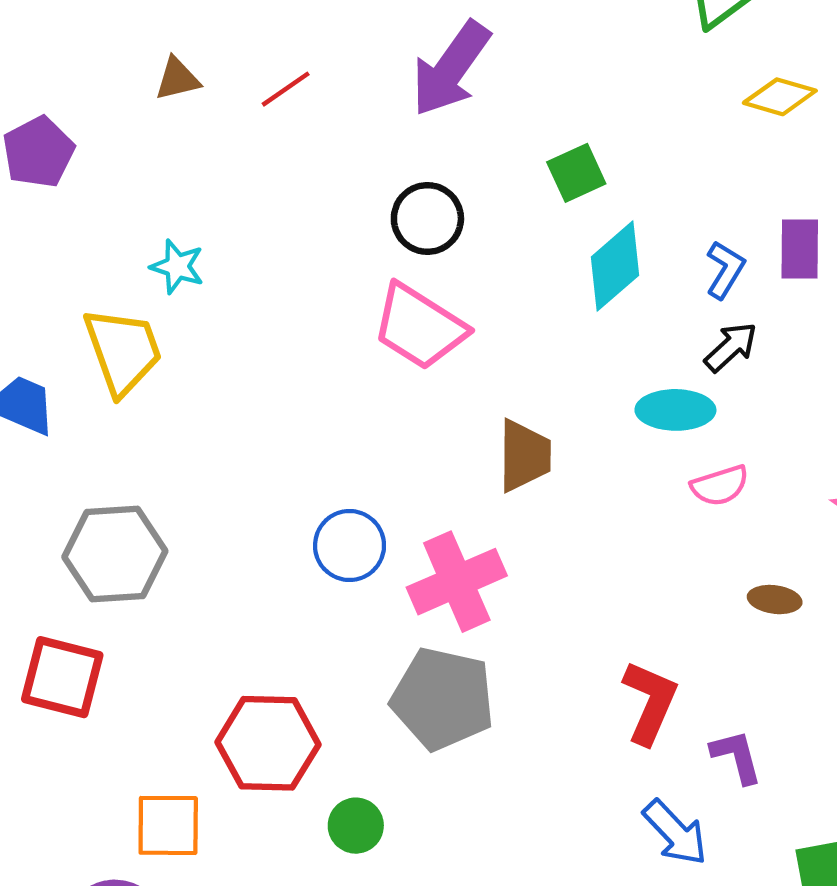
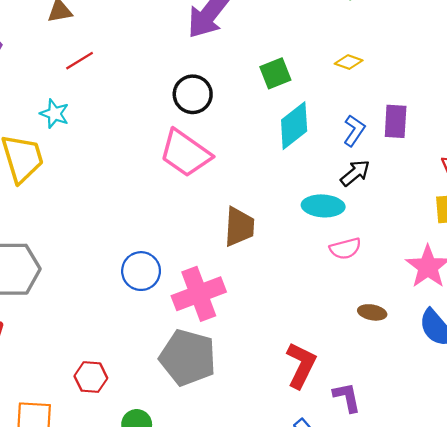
red line: (286, 89) -> (80, 61), moved
yellow diamond: (780, 97) -> (349, 62), moved, size x0.7
red hexagon: (268, 743) -> (91, 377), size x0.6

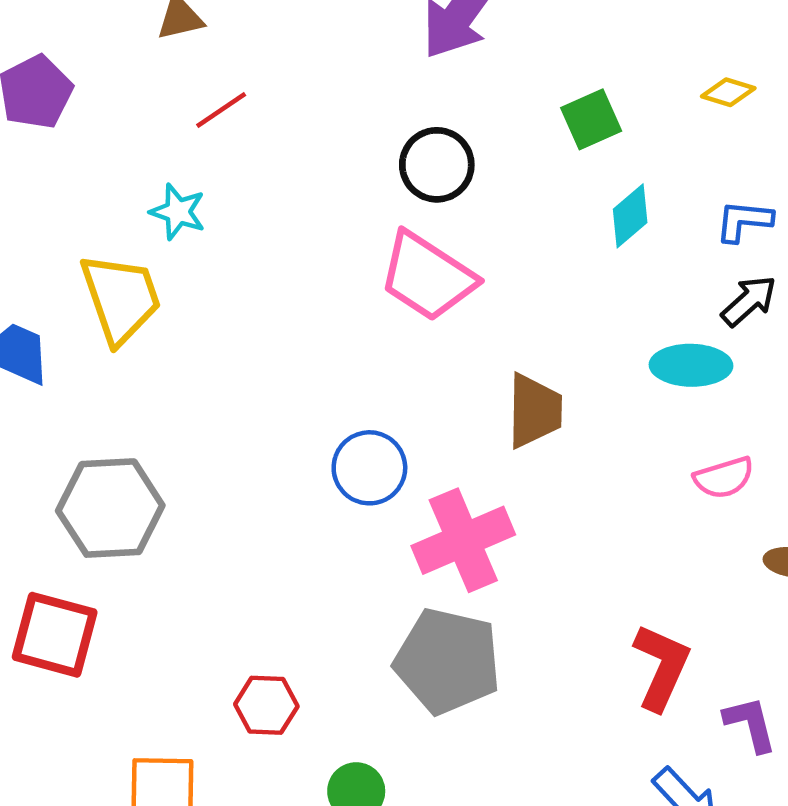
cyan diamond: (294, 126) -> (630, 216), size x0.7
blue L-shape: (354, 131) -> (744, 221), turned -116
pink semicircle: (345, 249) -> (724, 478), moved
blue circle: (141, 271) -> (369, 468), moved

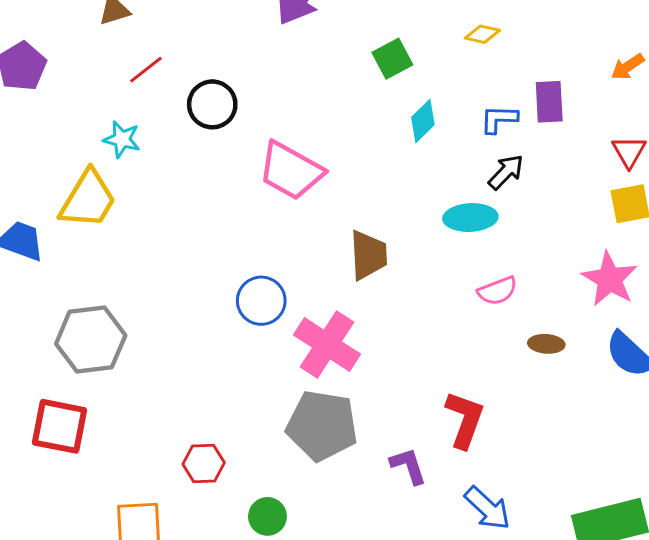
black circle: (437, 165) -> (212, 104), moved
yellow trapezoid: (121, 298) -> (88, 200), turned 54
pink cross: (463, 540) -> (327, 345), turned -30
purple L-shape: (750, 724) -> (408, 466), moved

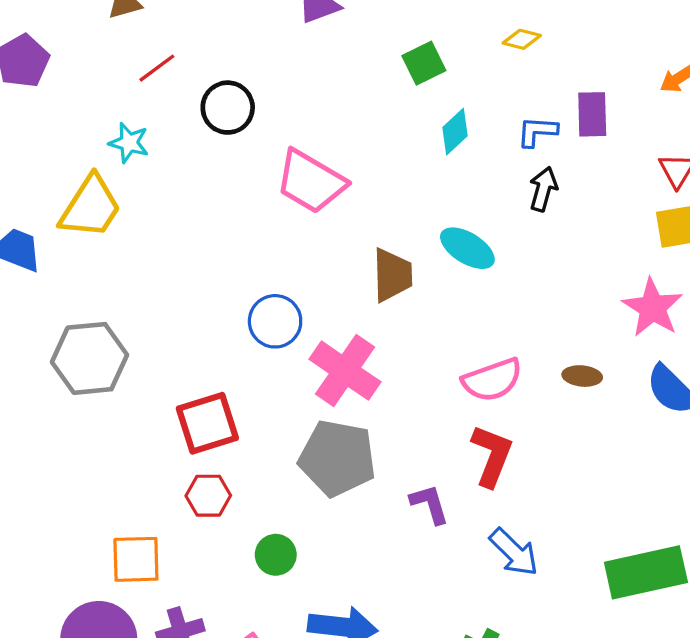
black arrow: (506, 172) -> (543, 189), turned -30
cyan ellipse: (470, 218) -> (467, 248), moved, turned 33
pink semicircle: (497, 291) -> (492, 380), moved, size x1.4
red square: (60, 426) -> (207, 423), moved, turned -30

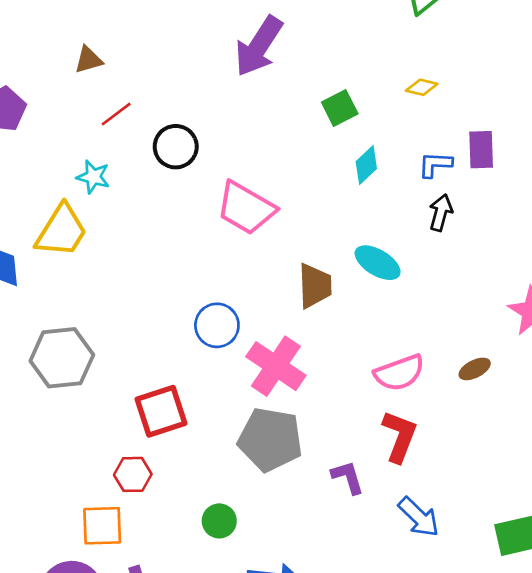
brown ellipse: (582, 376) -> (475, 369), turned -32
red hexagon: (208, 496) -> (133, 474), moved

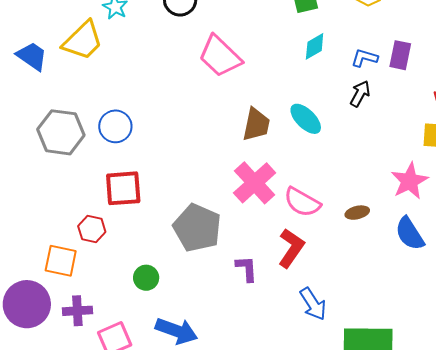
blue circle: (217, 325) -> (115, 126), moved
pink cross: (276, 366) -> (255, 183), moved
pink semicircle: (399, 373) -> (302, 202), turned 36
blue arrow: (419, 517) -> (313, 304), moved

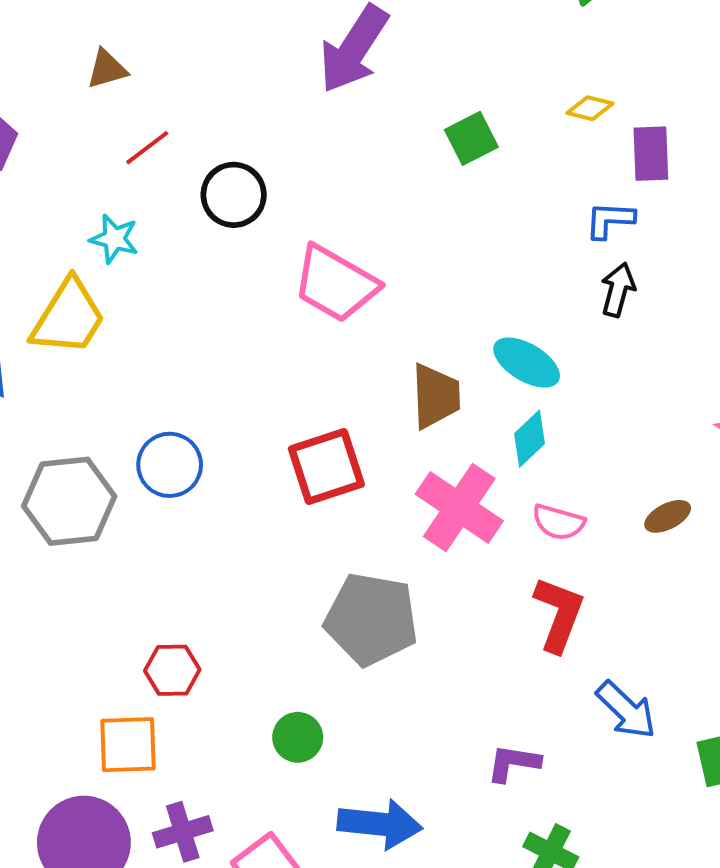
cyan diamond: (315, 46) -> (529, 439), moved
purple rectangle: (400, 55) -> (651, 154), moved
red square: (123, 188) -> (326, 467), moved
pink semicircle: (302, 202) -> (558, 522), size x0.7
purple L-shape: (247, 269) -> (513, 763), moved, turned -64

